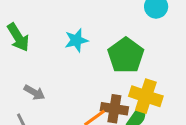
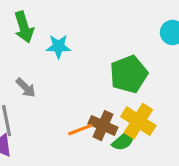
cyan star: (76, 40) -> (58, 46), moved

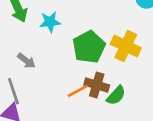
green pentagon: (129, 74) -> (89, 47), moved
yellow cross: (138, 121) -> (126, 46), moved

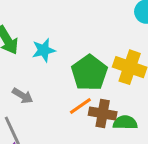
orange line: (78, 91) -> (80, 106), moved
green semicircle: (116, 95) -> (125, 123), turned -125

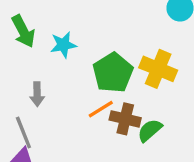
gray arrow: (23, 96) -> (37, 94), turned 55
green semicircle: (125, 123) -> (150, 130), turned -45

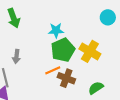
cyan star: (63, 45) -> (56, 31), moved
green semicircle: (150, 130) -> (96, 88), moved

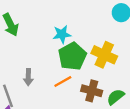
gray arrow: (16, 56) -> (28, 77), moved
brown cross: (66, 78) -> (92, 91), moved

